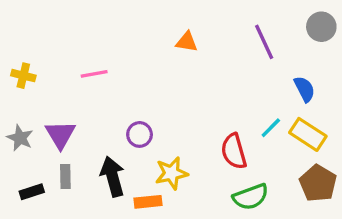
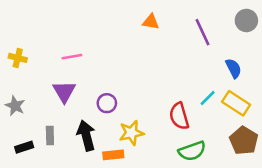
orange triangle: (187, 42) -> (151, 22), moved
purple triangle: (60, 134) -> (64, 92), moved

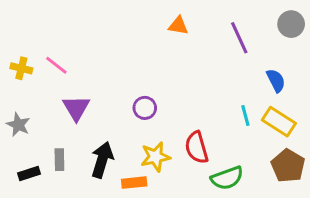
pink line: (72, 57) -> (56, 65), moved, turned 48
cyan line: (208, 98) -> (245, 116), turned -60
purple circle: (107, 103) -> (145, 108), moved
red semicircle: (179, 116) -> (197, 148), moved
black arrow: (86, 135) -> (102, 160), turned 32

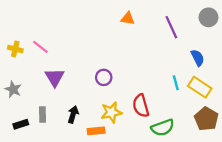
black arrow: (102, 160) -> (73, 114), size x0.7

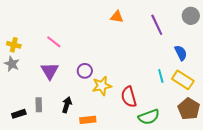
pink line: (40, 47) -> (54, 42), moved
purple circle: (104, 77) -> (85, 71), moved
gray star: (13, 89) -> (12, 64), moved
yellow star: (111, 112) -> (102, 86), moved

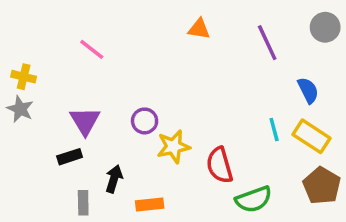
pink line: (54, 42) -> (92, 49), moved
gray rectangle: (39, 105) -> (83, 203), moved
black rectangle: (19, 114) -> (70, 157), moved

